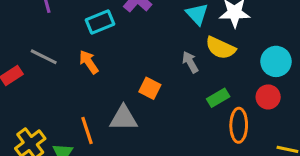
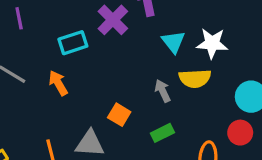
yellow semicircle: (220, 48) -> (195, 78), turned -32
green rectangle: (218, 98) -> (162, 133), moved

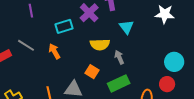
white star: (212, 43) -> (165, 14), moved
yellow semicircle: (195, 78) -> (100, 44), moved
green rectangle: (162, 133) -> (119, 83), size x1.5

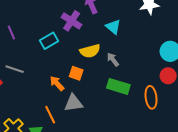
orange arrow: (54, 51) -> (57, 83), moved
orange square: (92, 72) -> (76, 73), moved
green rectangle: (119, 83) -> (118, 86), turned 55

